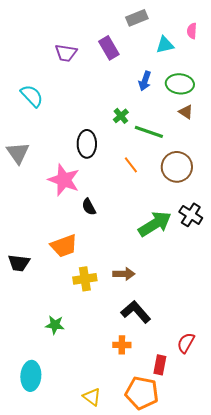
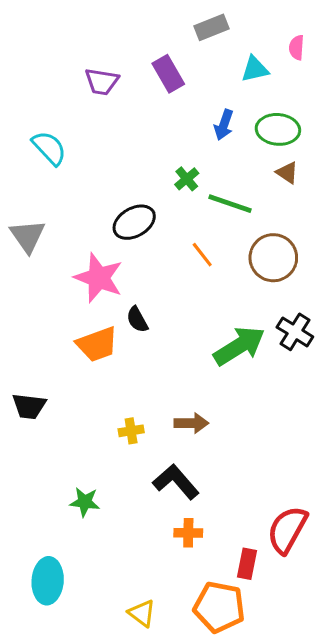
black ellipse: (87, 144) -> (134, 222), turned 60
orange trapezoid: (64, 246) -> (97, 344), moved
yellow cross: (85, 279) -> (131, 431), size x0.7
black L-shape: (136, 312) -> (176, 482), moved
red semicircle: (186, 343) -> (287, 530), size x1.5

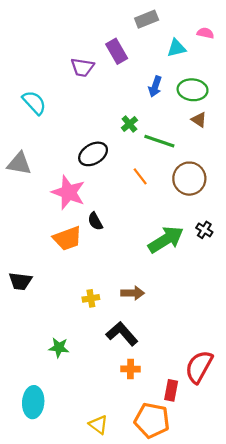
pink semicircle: (296, 47) -> (205, 33), turned 98
purple trapezoid: (102, 82) -> (82, 67), moved
gray triangle: (28, 236) -> (19, 164), turned -45
black cross: (295, 332) -> (204, 230), size x0.7

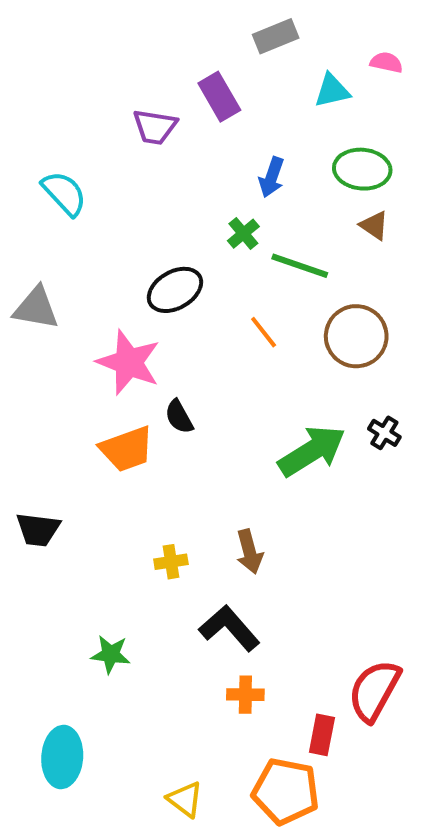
blue arrow: (155, 87) -> (272, 177), moved
brown arrow: (133, 293) -> (249, 552), turned 75

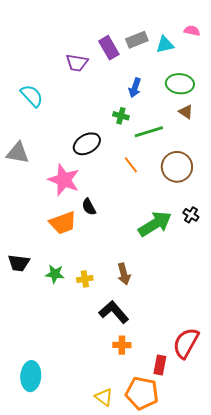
gray rectangle: (276, 36) -> (137, 40), moved
green cross: (243, 234) -> (121, 116), turned -35
green line: (300, 266) -> (149, 132), turned -36
green star: (111, 654) -> (55, 274), moved
yellow triangle: (185, 799) -> (104, 397), moved

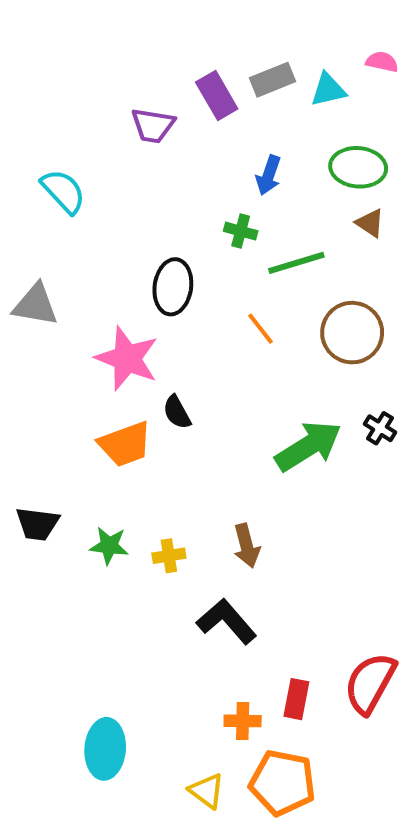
black ellipse: (87, 144) -> (173, 287), turned -52
orange cross: (122, 345) -> (243, 721), moved
red rectangle: (160, 365) -> (296, 699), moved
cyan ellipse: (31, 376) -> (105, 749), moved

